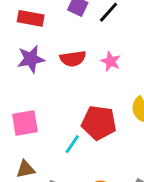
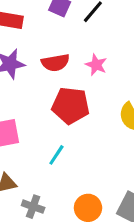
red pentagon: (99, 123) -> (71, 106), moved

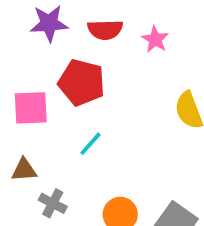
red pentagon: (71, 106) -> (82, 82), moved

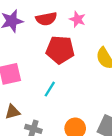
red pentagon: (82, 82) -> (60, 50), moved

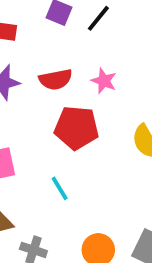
cyan line: (50, 89) -> (60, 188), turned -63

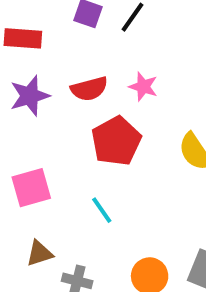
red pentagon: (76, 128) -> (116, 141), turned -30

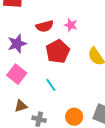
purple star: (30, 96) -> (17, 44), moved
pink square: (31, 188) -> (17, 74), turned -36

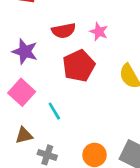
purple star: (17, 44) -> (25, 51), turned 30
cyan line: (51, 85) -> (54, 111), moved

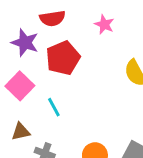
red semicircle: (64, 31) -> (52, 18), moved
red pentagon: (79, 66) -> (63, 58), moved

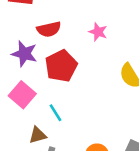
brown triangle: (21, 132) -> (38, 135), moved

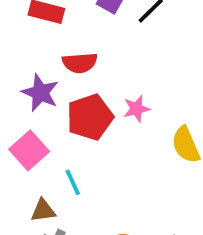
pink star: (98, 32) -> (136, 109), moved, turned 30

